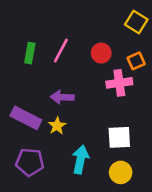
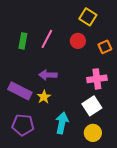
yellow square: (136, 22) -> (88, 17), moved
pink cross: (119, 83) -> (97, 79), moved
white square: (119, 137) -> (92, 106), turned -30

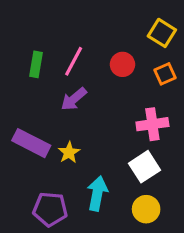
yellow square: (88, 17) -> (162, 33), moved
purple arrow: (48, 75) -> (74, 99), moved, turned -42
purple pentagon: (23, 125) -> (50, 209), moved

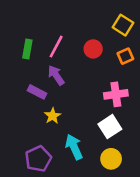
purple arrow: (74, 99) -> (56, 75), turned 96
purple rectangle: (31, 143) -> (37, 92), moved, size x0.7
cyan arrow: (97, 193) -> (74, 147), turned -35
purple pentagon: (50, 209) -> (38, 159), turned -30

